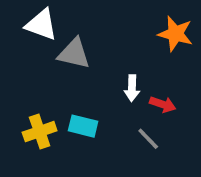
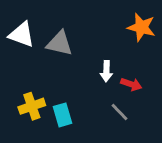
white triangle: (41, 25) -> (22, 35), moved
cyan rectangle: (83, 126) -> (63, 115), moved, turned 60

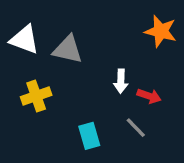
yellow cross: (32, 106) -> (36, 96), moved
cyan rectangle: (63, 115) -> (89, 136), moved

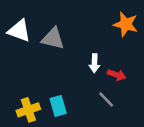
yellow cross: (36, 96) -> (28, 110), moved
cyan rectangle: (89, 136) -> (58, 106), moved

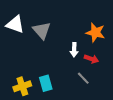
orange star: (126, 24) -> (95, 32), moved
gray triangle: (53, 39) -> (42, 30), turned 36

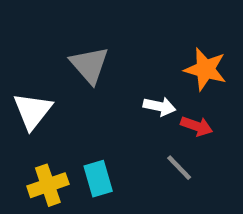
white triangle: (15, 24) -> (33, 111), moved, turned 48
white arrow: (74, 50) -> (159, 106), turned -80

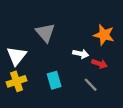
cyan rectangle: (98, 179) -> (54, 80), moved
yellow cross: (48, 185) -> (17, 81), moved

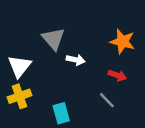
white arrow: (81, 54) -> (76, 60), moved
cyan rectangle: (54, 80) -> (61, 113), moved

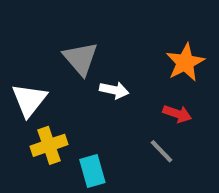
orange star: (123, 41) -> (185, 62), turned 30
yellow cross: (19, 96) -> (49, 145), moved

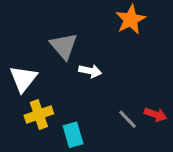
orange star: (185, 62) -> (131, 20), moved
red arrow: (177, 114) -> (156, 115), moved

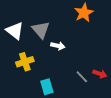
white triangle: (23, 79) -> (15, 31), moved, turned -30
yellow cross: (39, 115) -> (25, 62), moved

